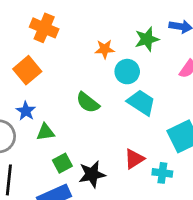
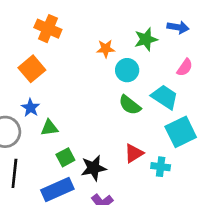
green semicircle: (88, 103) -> (130, 105), moved
cyan trapezoid: (141, 103) -> (165, 97), moved

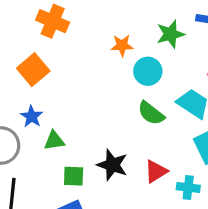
green square: (65, 157) -> (74, 176), turned 30
black star: (94, 168) -> (112, 165), moved, turned 30

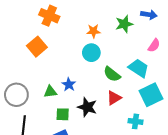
cyan circle: (148, 71) -> (91, 53), moved
blue star: (32, 116) -> (69, 84), moved
red triangle: (156, 171) -> (114, 98), moved

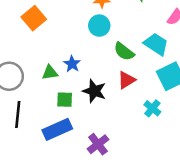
cyan cross: (136, 121) -> (152, 108), turned 32

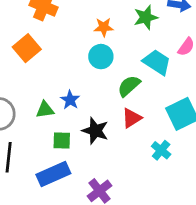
cyan trapezoid: (156, 44) -> (157, 62), moved
green semicircle: (124, 52) -> (129, 86), turned 100

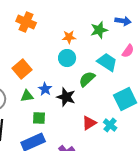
orange square: (27, 48) -> (22, 69), moved
red triangle: (132, 118) -> (89, 123), moved
black star: (95, 131) -> (66, 97), moved

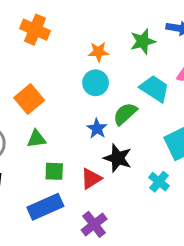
blue star: (45, 89) -> (97, 129), moved
black star: (66, 97) -> (118, 158), moved
red triangle: (89, 123) -> (91, 179), moved

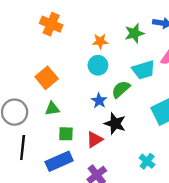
cyan trapezoid: (155, 89) -> (144, 70), turned 130
cyan cross: (159, 182) -> (147, 161), moved

